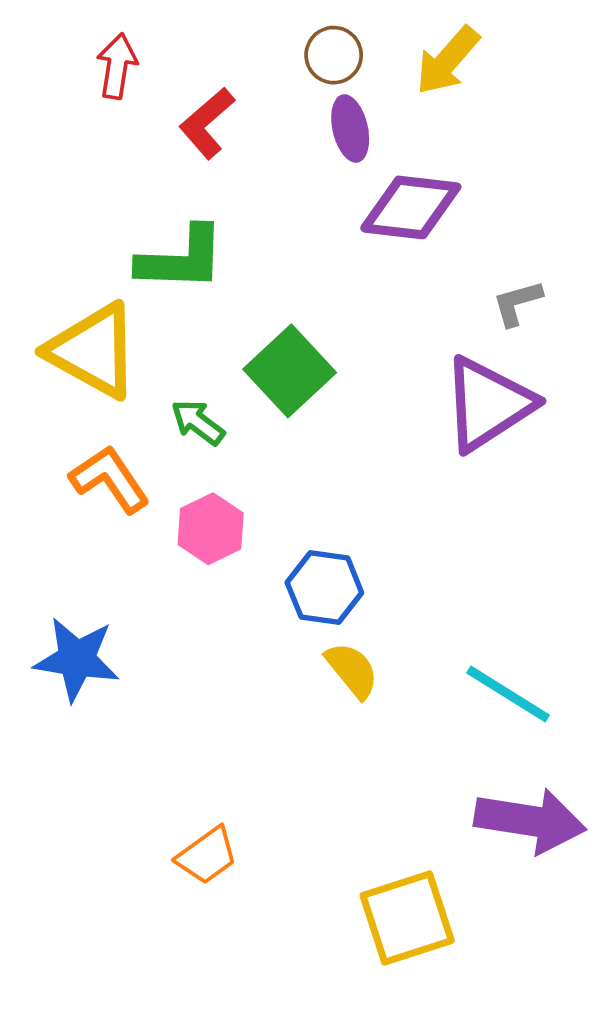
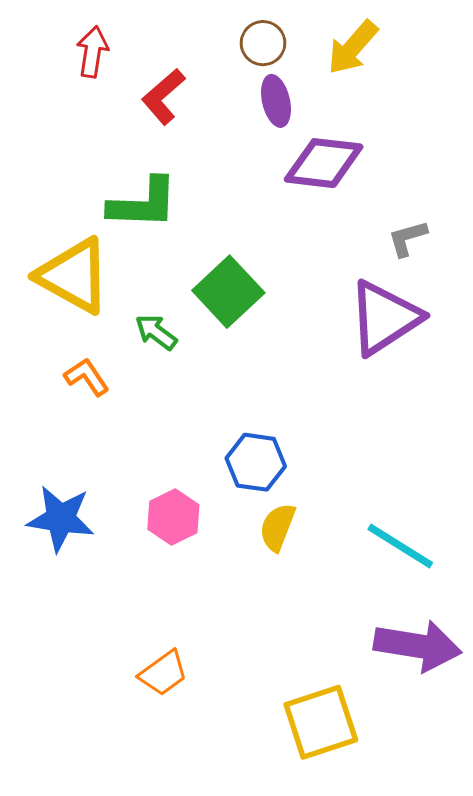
orange L-shape: (110, 479) -> (87, 377), size x0.7
pink hexagon: (211, 529) -> (173, 517), moved
yellow semicircle: (352, 670) -> (277, 527), turned -120

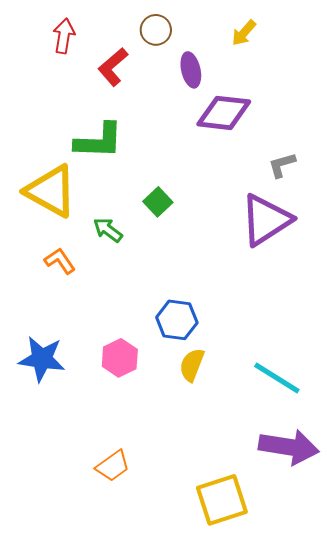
brown circle: (263, 43) -> (156, 30), moved
yellow arrow: (353, 47) -> (244, 33), size x0.7
green square: (228, 292) -> (158, 202), size x0.6

